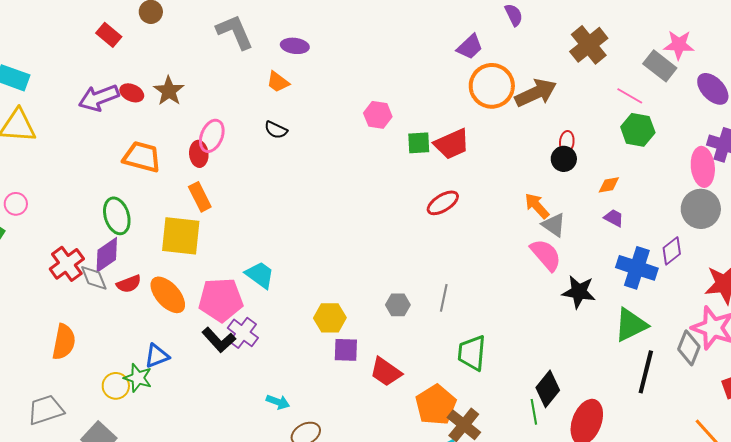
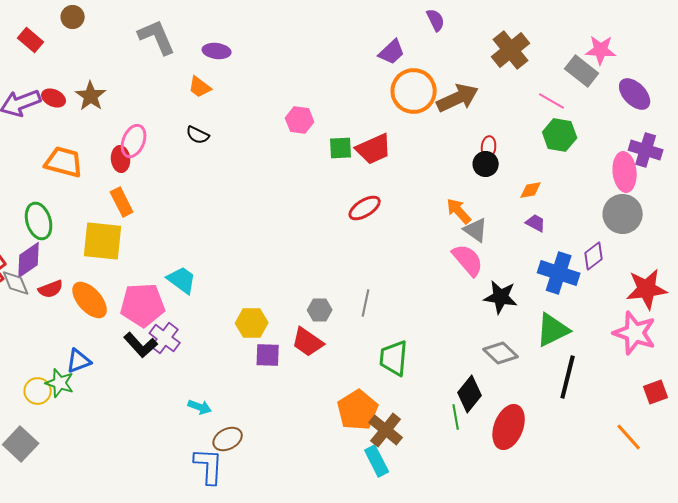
gray diamond: (689, 348) -> (501, 353), moved, turned -68
red trapezoid: (386, 372) -> (308, 342), moved

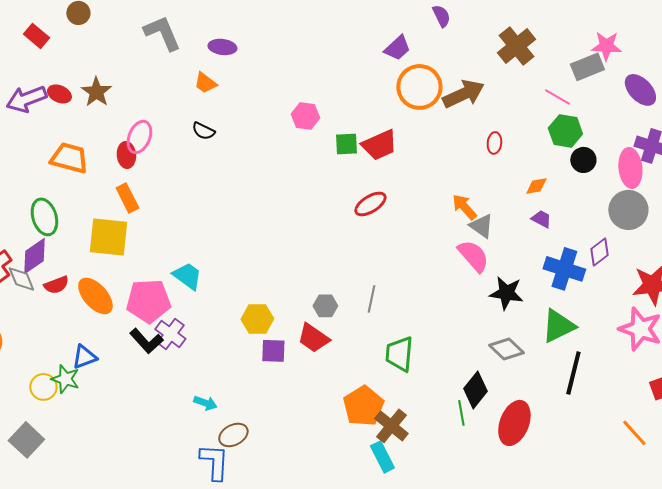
gray rectangle: (582, 71) -> (587, 67), turned -60
black circle: (486, 164) -> (583, 160), moved

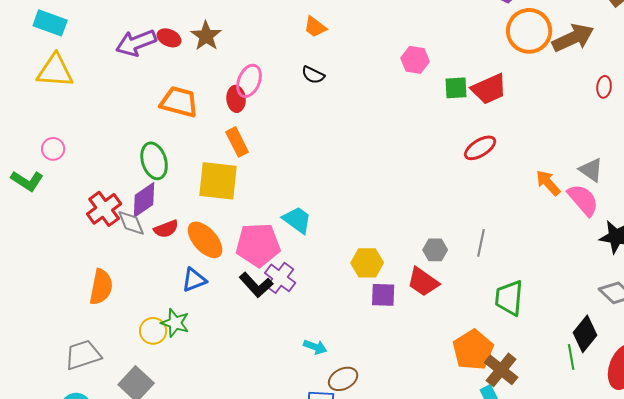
orange arrow: (464, 207) -> (548, 183), moved
blue triangle: (84, 357) -> (194, 280), moved

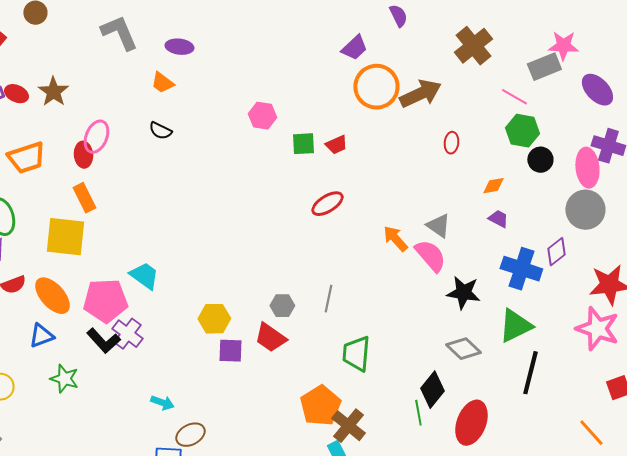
red trapezoid: (489, 89) -> (336, 145), size x0.6
orange trapezoid: (179, 102) -> (26, 158), turned 147
green star: (175, 323) -> (64, 379), moved

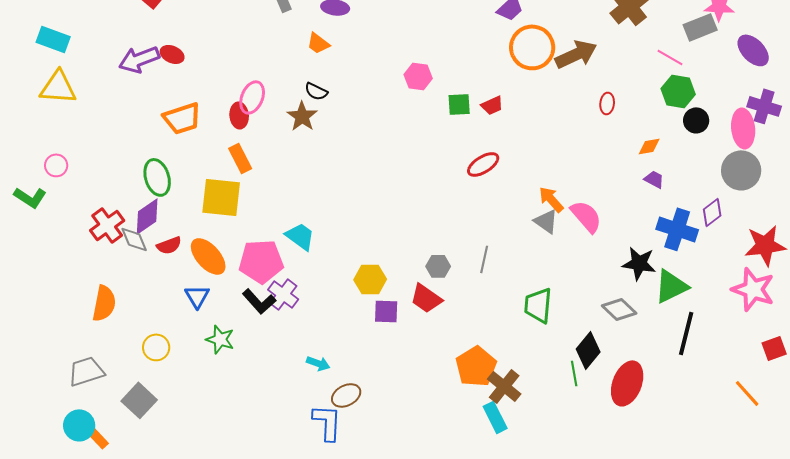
brown star: (53, 92) -> (302, 116), moved
gray triangle: (438, 226) -> (546, 221), moved
black star: (463, 293) -> (639, 263), moved
blue triangle: (41, 336) -> (197, 296), turned -40
green trapezoid: (356, 354) -> (538, 305), moved

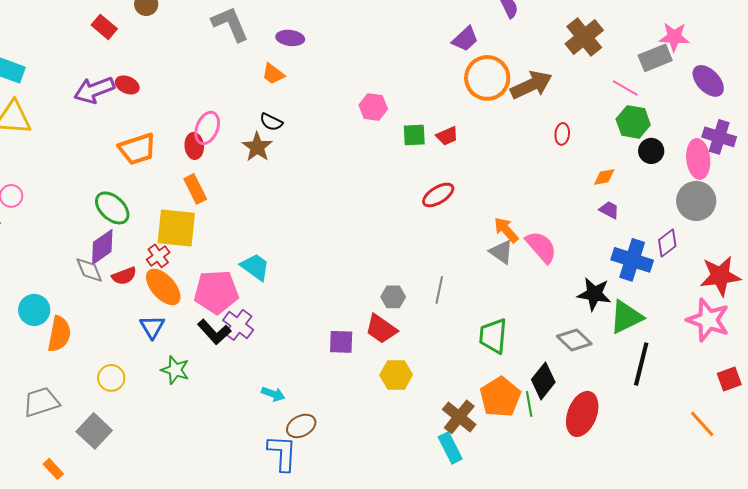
green ellipse: (157, 177) -> (112, 208), turned -30
red cross: (107, 225) -> (158, 256), moved, size x0.7
yellow hexagon: (370, 279) -> (396, 375), moved
orange pentagon: (476, 366) -> (500, 397), moved
cyan circle: (79, 425) -> (34, 310), moved

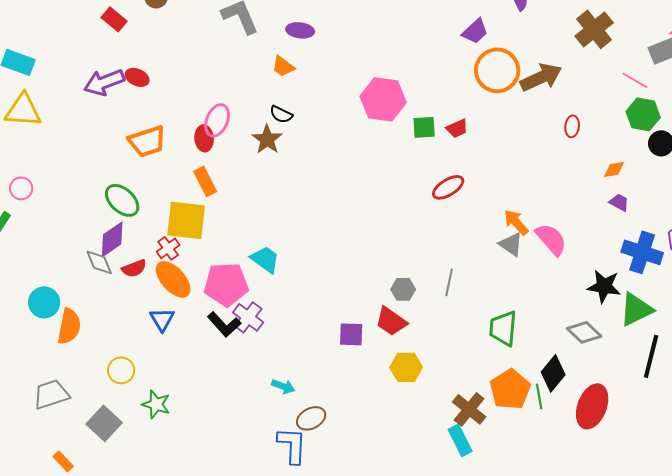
pink hexagon: (373, 107) -> (383, 99), size x1.6
green star: (175, 370) -> (156, 404), moved

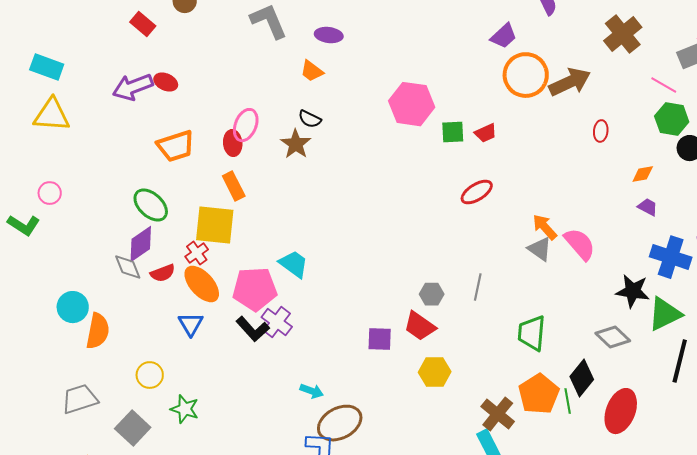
brown ellipse: (311, 418) -> (340, 423), size x1.5

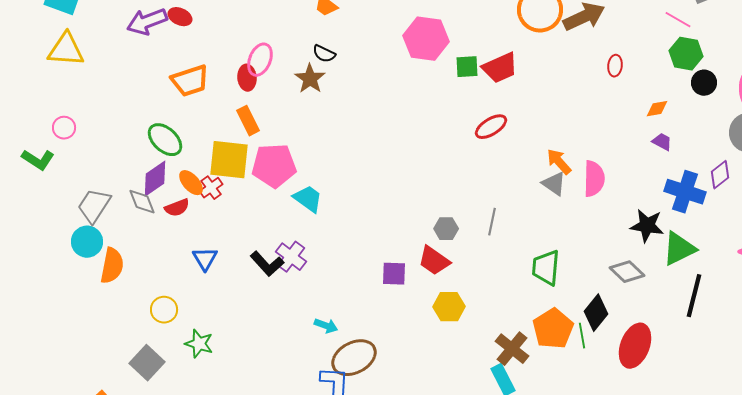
red trapezoid: (486, 133) -> (500, 68), size x1.6
pink semicircle: (580, 244) -> (594, 179), turned 42
orange ellipse: (202, 284) -> (191, 183), moved, size x0.7
pink pentagon: (255, 289) -> (274, 166), moved
gray trapezoid: (80, 399) -> (94, 206), moved, turned -39

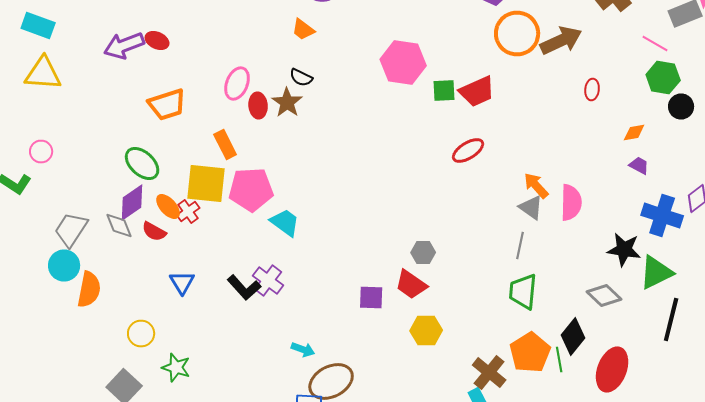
red ellipse: (247, 78) -> (258, 106), moved
red semicircle: (177, 208) -> (154, 232), turned 50
gray line: (492, 222) -> (520, 246), moved

